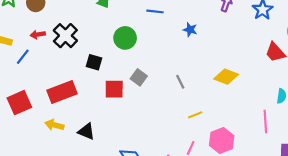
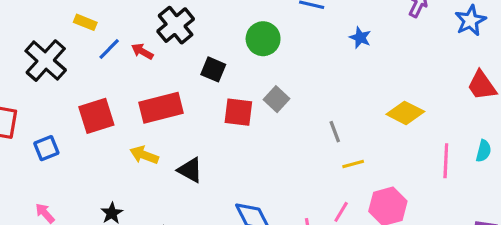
red arrow: (38, 34) -> (142, 51), moved, turned 32
gray line: (180, 82) -> (335, 132), moved
pink line: (265, 122) -> (446, 161), moved

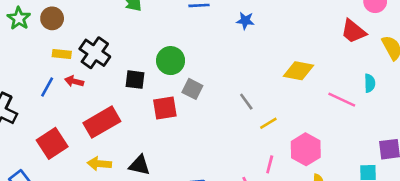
yellow rectangle: (85, 22) -> (62, 54), moved
green circle: (263, 39) -> (171, 61), moved
pink line: (446, 161) -> (342, 100), turned -52

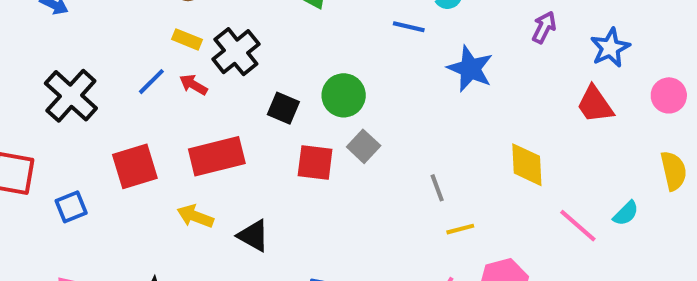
blue star: (245, 21) -> (470, 69), size x1.6
red trapezoid: (353, 31) -> (595, 104), moved
yellow diamond: (299, 71) -> (527, 165), turned 60
cyan semicircle: (370, 83) -> (626, 213), turned 30

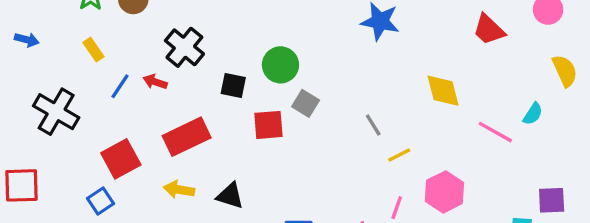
yellow rectangle: (187, 39) -> (93, 50), moved, turned 45
blue square: (71, 207) -> (101, 201), moved

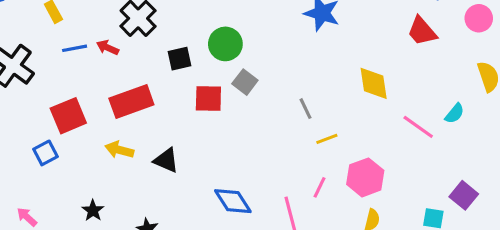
blue line: (120, 86) -> (75, 48), turned 40
black square: (233, 86) -> (180, 59), turned -30
purple square: (552, 200) -> (464, 195), turned 36

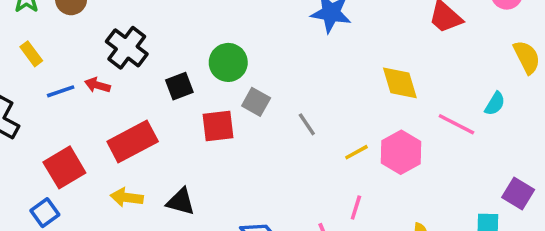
gray line: (306, 109) -> (307, 124), moved
pink hexagon: (365, 177) -> (401, 152), moved

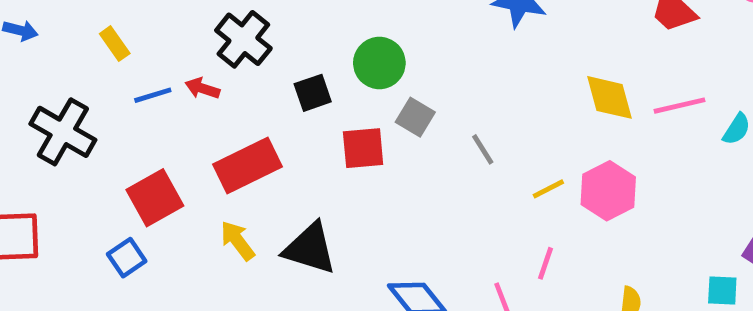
pink line: (456, 124) -> (680, 106), moved, turned -42
yellow arrow: (127, 197) -> (237, 241), turned 44
black triangle: (181, 202) -> (310, 248), size x1.4

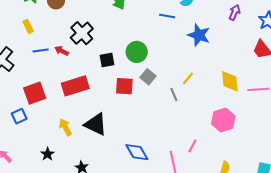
yellow line: (548, 189) -> (188, 78), moved, turned -32
yellow arrow: (237, 241) -> (65, 127), moved

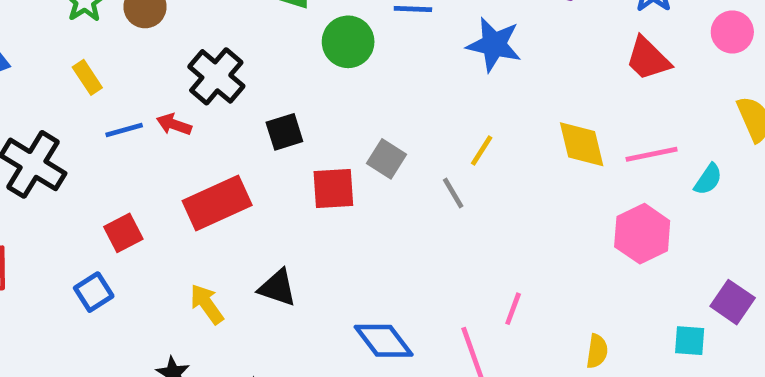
green circle: (137, 52) -> (348, 42), moved
red square: (35, 93) -> (123, 233), size x0.7
pink hexagon: (223, 120) -> (642, 234), moved
black triangle: (96, 124) -> (277, 288), size x0.7

